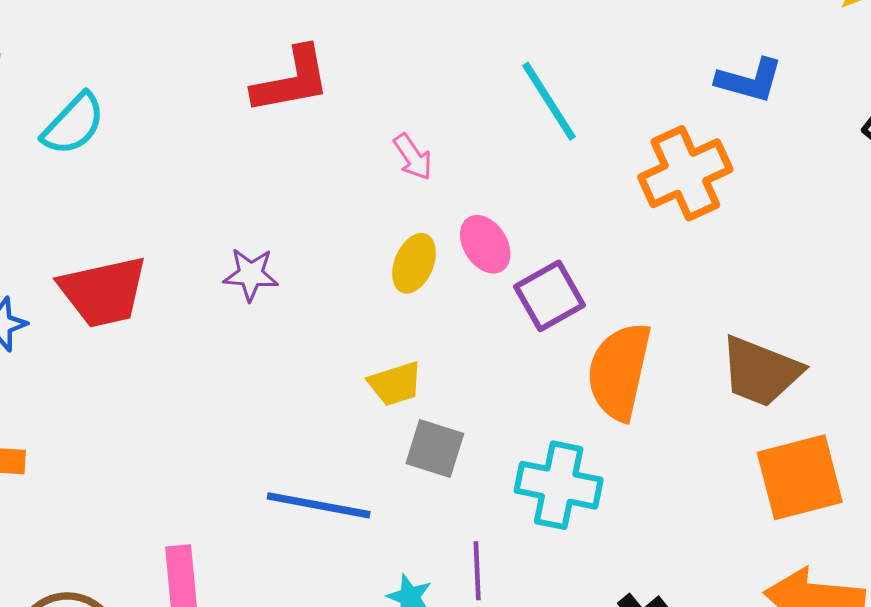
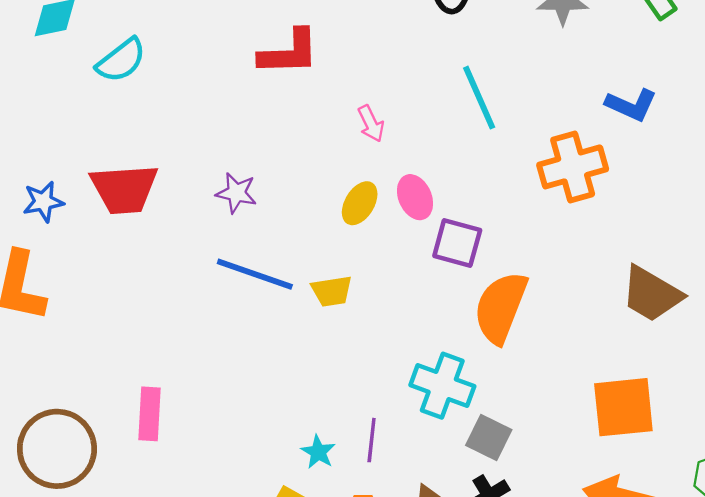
purple square: (550, 296) -> (457, 243), turned 36
brown trapezoid: (761, 371) -> (652, 294), moved
gray square: (435, 448) -> (489, 437), moved
blue line: (319, 505) -> (255, 274), moved

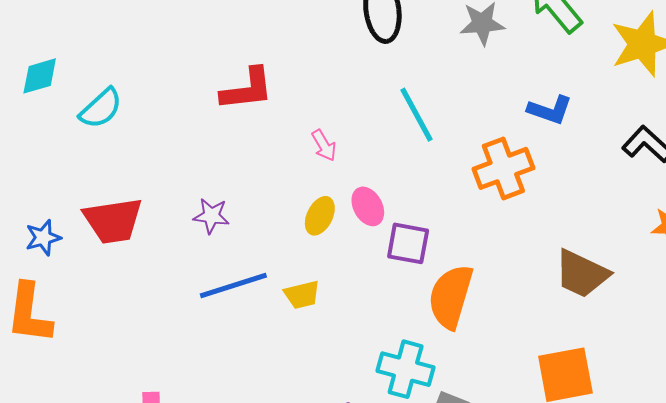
blue line: (255, 274) -> (233, 286), turned -32

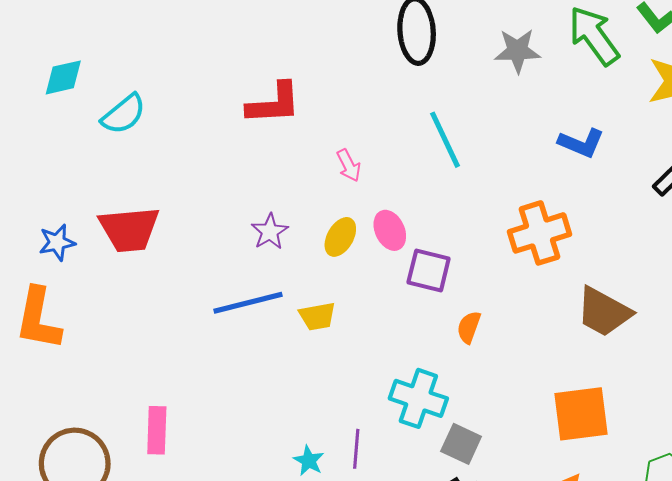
orange cross: (503, 168) -> (539, 233), moved
purple star: (211, 216) -> (270, 232), moved, turned 30
orange semicircle: (451, 297) -> (469, 327), size x0.5

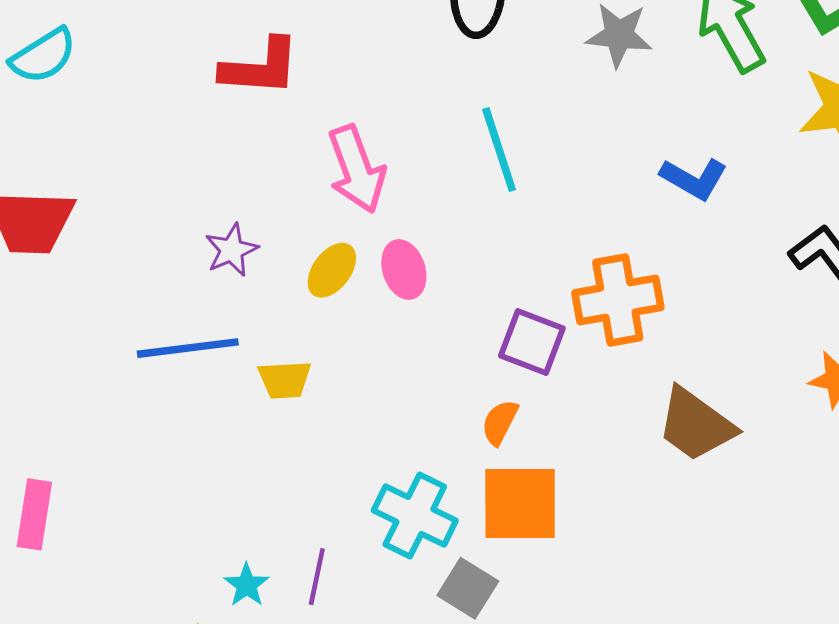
pink arrow: (349, 165) -> (357, 169), size x1.8
purple square: (429, 271) -> (532, 342), moved
orange square: (581, 414) -> (520, 503), moved

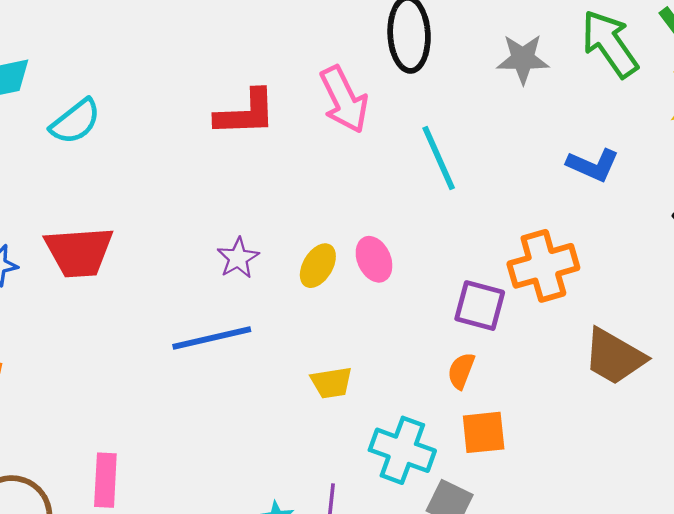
pink arrow: (357, 169) -> (344, 100), moved
yellow trapezoid: (285, 380) -> (331, 383), moved
orange square: (520, 503) -> (484, 432), size x0.7

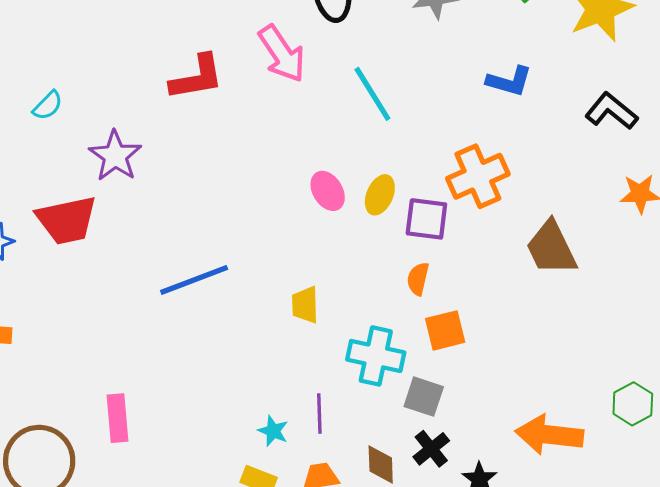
cyan semicircle: (75, 122) -> (48, 106), size x0.7
purple star: (238, 258) -> (115, 156), moved, size x1.4
yellow ellipse: (318, 266) -> (380, 195), moved
brown trapezoid: (614, 357) -> (551, 248), turned 42
yellow trapezoid: (331, 383) -> (305, 305), turned 105

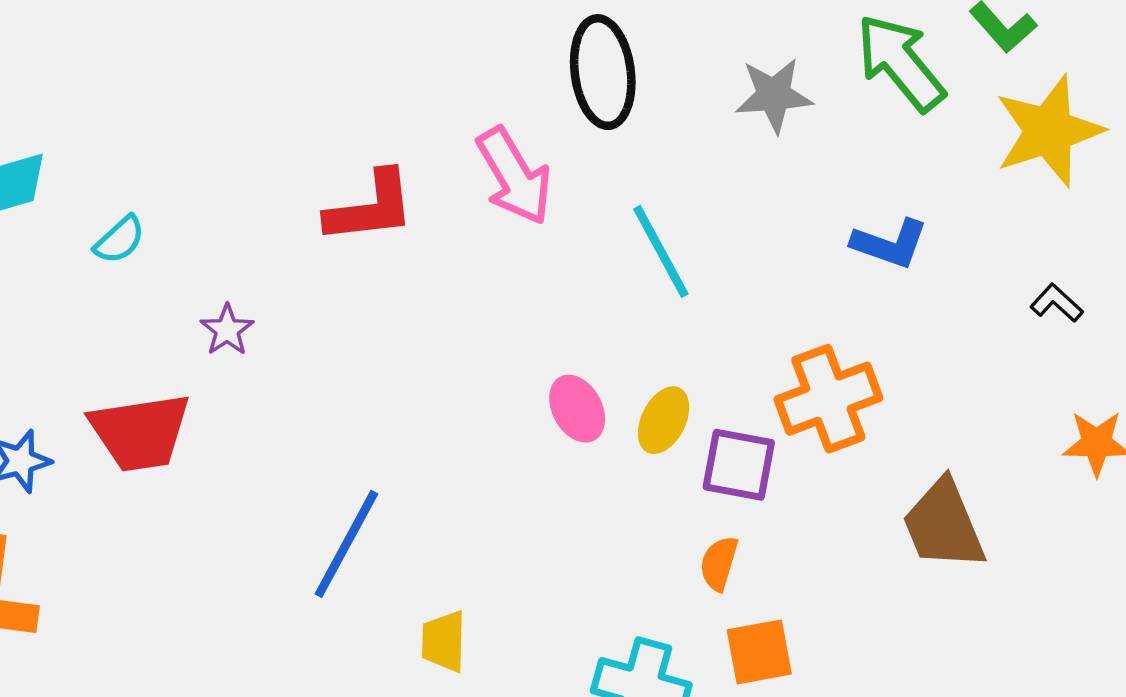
black L-shape: (611, 111) -> (1057, 303), size x0.6
purple star: (115, 156) -> (227, 330), size x0.6
blue line: (194, 280) -> (346, 544), turned -44
yellow trapezoid: (305, 305) -> (444, 641), moved

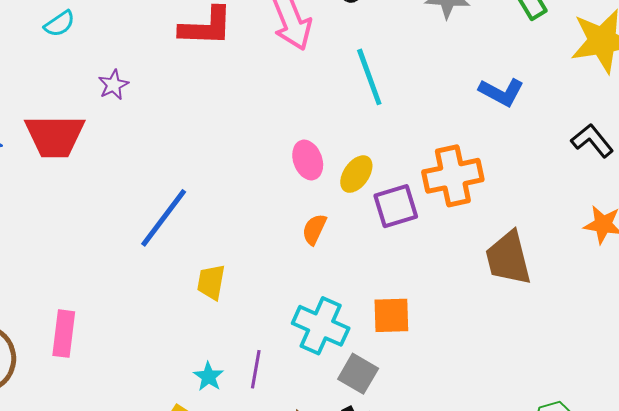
black L-shape: (1057, 303) -> (592, 141), size x1.4
purple square: (739, 465) -> (396, 206), turned -36
orange semicircle: (719, 563) -> (314, 229), moved

